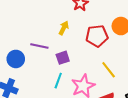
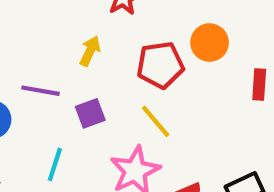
yellow line: (109, 70) -> (156, 121), moved
cyan line: (58, 81) -> (55, 164), moved

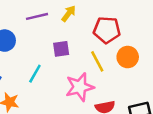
orange circle: (210, 43) -> (128, 57), moved
purple line: (41, 91) -> (37, 16), moved, turned -35

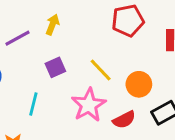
red pentagon: (107, 30) -> (128, 21), moved
orange circle: (128, 57) -> (139, 84), moved

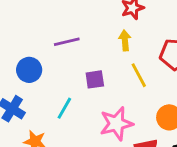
yellow arrow: (52, 25) -> (125, 40), moved, turned -42
yellow line: (101, 70) -> (139, 75), moved

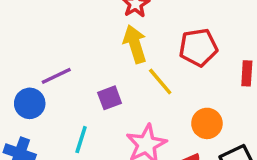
yellow arrow: (125, 40) -> (135, 44), size x1.5
purple line: (67, 42) -> (56, 76), moved

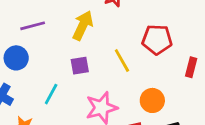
yellow arrow: (135, 44) -> (83, 25), moved, turned 32
purple line: (56, 76) -> (33, 26), moved

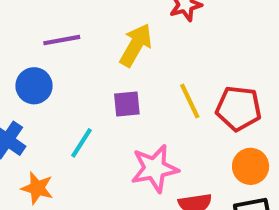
red pentagon: (157, 40) -> (238, 108), moved
orange circle: (152, 100) -> (251, 166), moved

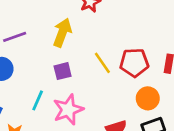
pink star: (155, 168) -> (68, 110), moved

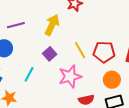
purple square: (63, 71) -> (50, 54), turned -32
pink star: (68, 110) -> (70, 76), moved

